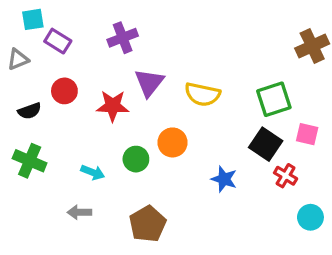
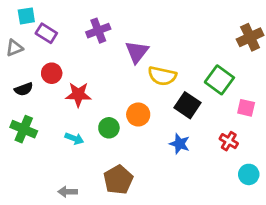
purple triangle: (149, 83) -> (137, 52), moved
green square: (274, 99) -> (219, 80), turned -36
red star: (113, 106) -> (78, 95), moved
black square: (266, 144) -> (187, 105), moved
gray arrow: (79, 212) -> (68, 192), moved

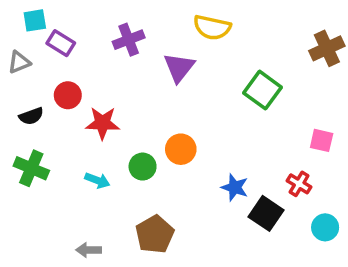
yellow semicircle: (162, 76) -> (212, 27), moved
green square: (219, 80) -> (263, 90), moved
black square: (187, 105) -> (266, 213), moved

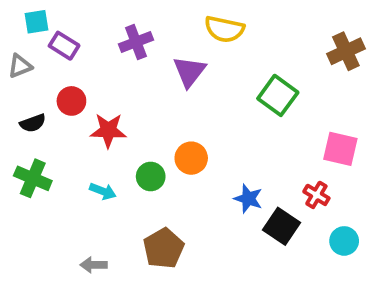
pink square: (322, 140) -> (340, 149), size x1.4

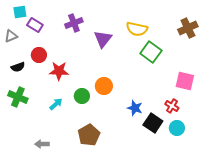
yellow semicircle: (224, 29) -> (137, 29), moved
cyan arrow: (103, 191) -> (56, 104), turned -64
cyan circle: (344, 241) -> (177, 128), moved
gray arrow: (94, 265) -> (42, 144), moved

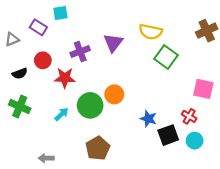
cyan square: (20, 12) -> (60, 13), moved
purple cross: (74, 23) -> (80, 52), moved
green circle: (82, 96) -> (90, 105), size x1.5
black square: (153, 123) -> (168, 135), turned 36

